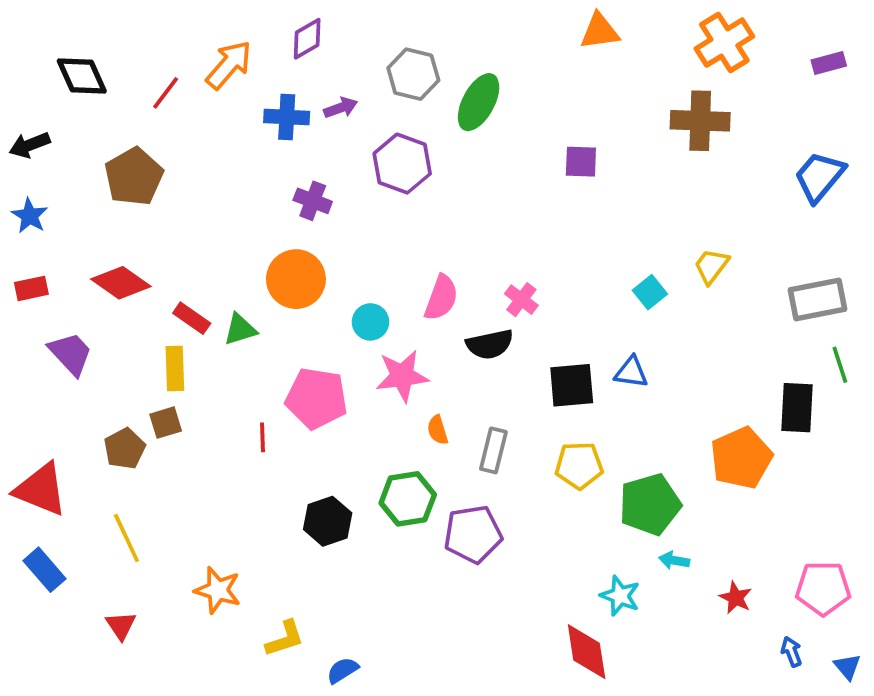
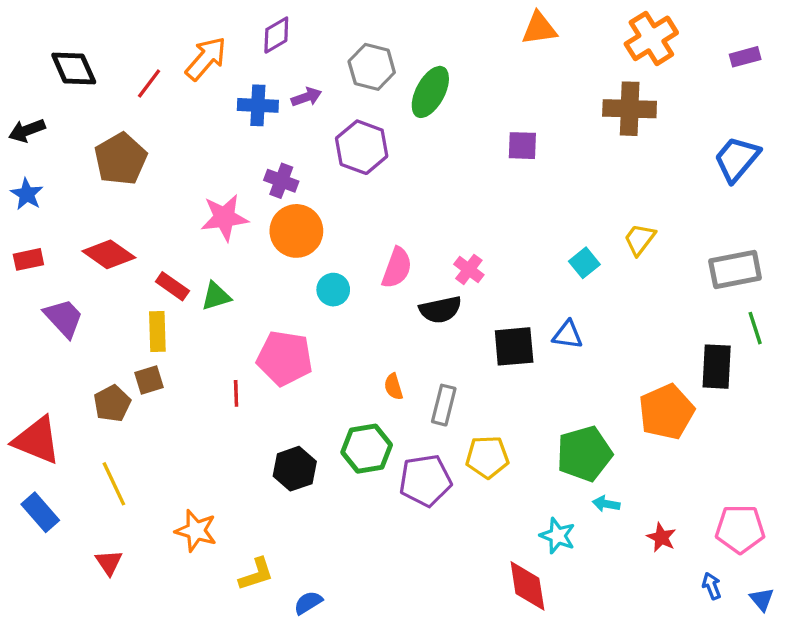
orange circle: (296, 279) -> (296, 231), moved
pink star: (402, 376) -> (224, 218), moved
yellow pentagon: (579, 465) -> (487, 457), moved

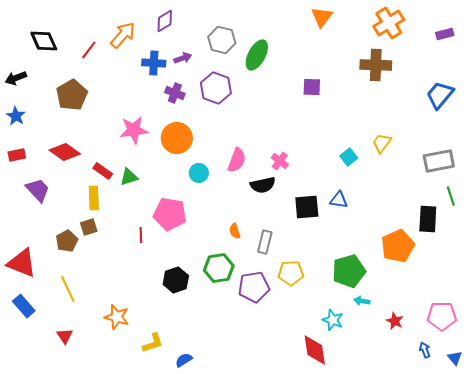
orange triangle: (539, 28) -> (322, 17), turned -45
purple cross: (281, 181) -> (175, 93), moved

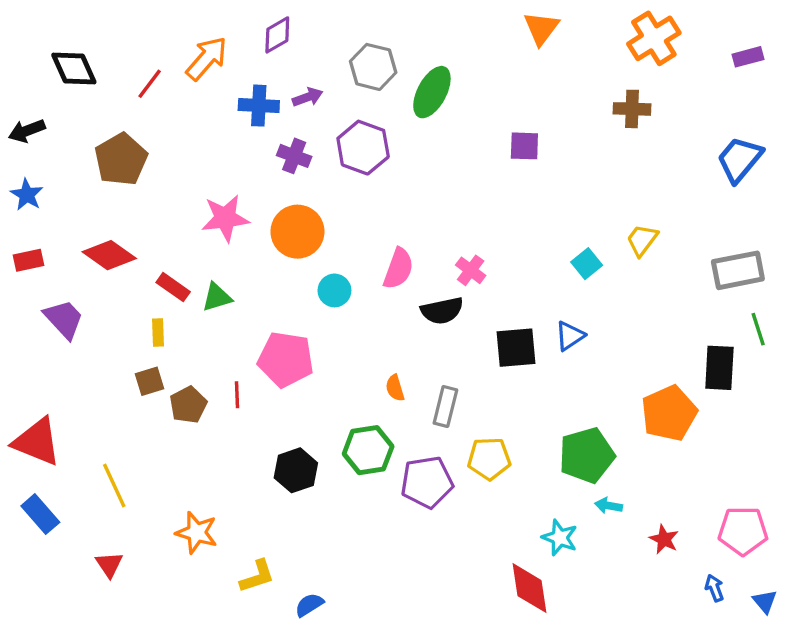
brown cross: (376, 65) -> (632, 109), size x0.7
yellow rectangle: (94, 198) -> (158, 332), size x0.7
blue triangle: (339, 200) -> (570, 336), turned -42
brown pentagon: (67, 241) -> (188, 405), moved

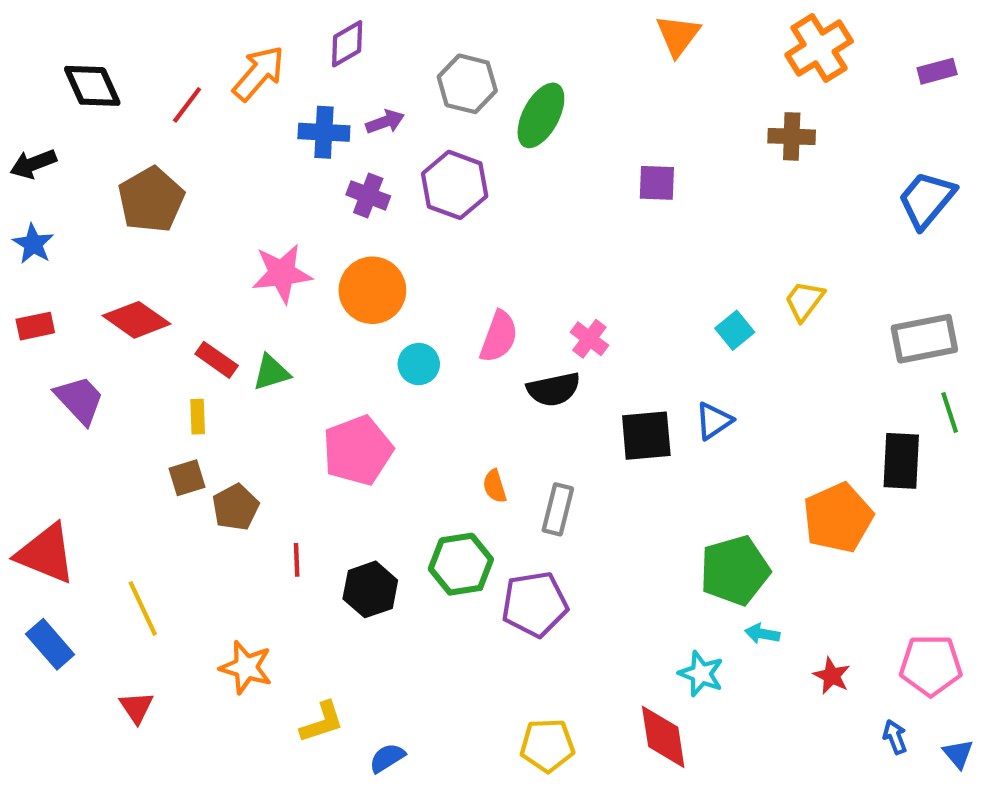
pink pentagon: (286, 359) -> (358, 450), turned -30
red line: (237, 395) -> (297, 560), moved
yellow pentagon: (489, 459) -> (547, 745), moved

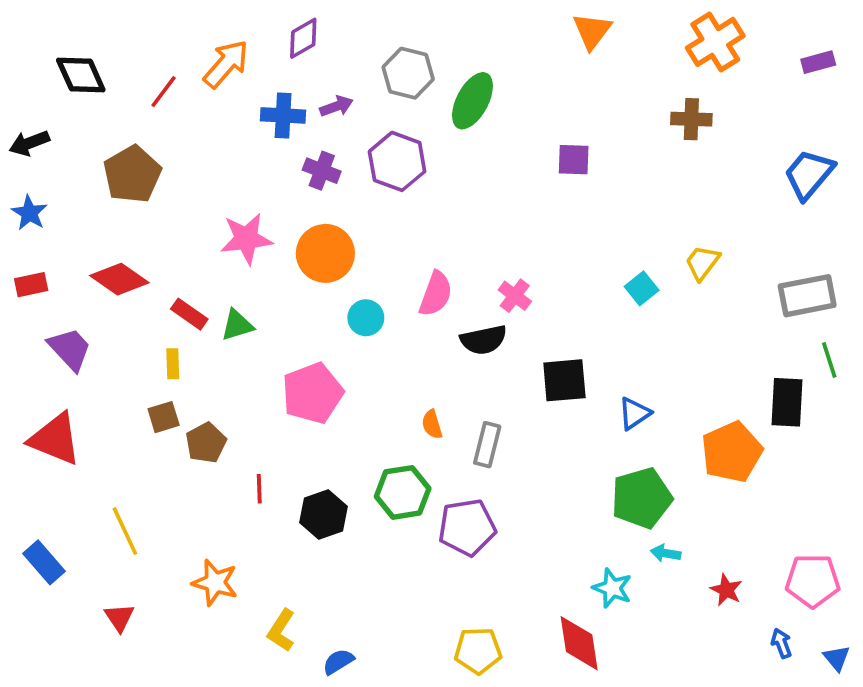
blue triangle: (714, 421) -> (634, 413), moved
red triangle: (46, 554) -> (55, 439), moved
yellow L-shape: (322, 722) -> (281, 630), turned 141

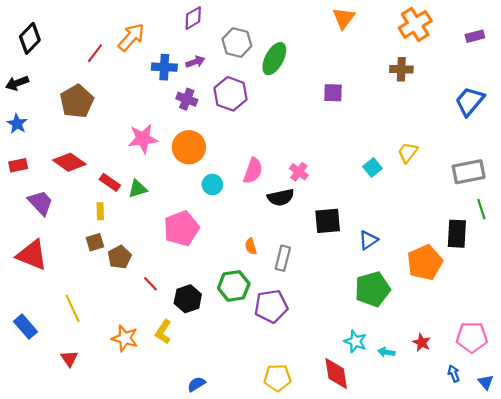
purple diamond: (303, 38) -> (193, 18), moved
black diamond: (81, 75) -> (30, 38), moved, turned 68
red line: (259, 489) -> (150, 284), turned -42
cyan arrow: (666, 553) -> (386, 352), moved
yellow L-shape: (281, 630) -> (163, 332), moved

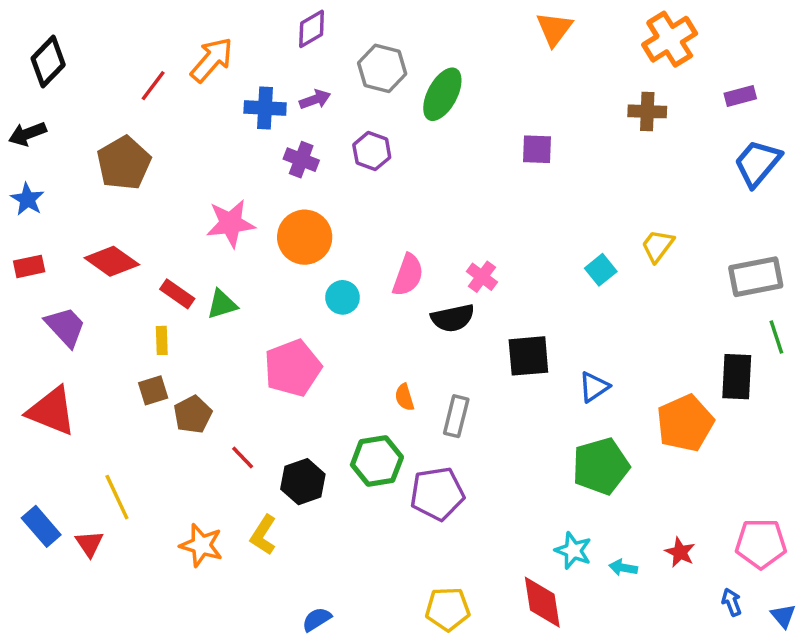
purple rectangle: (475, 36) -> (740, 96), moved
purple hexagon: (231, 94) -> (372, 151), size x0.7
red triangle: (69, 359) -> (89, 544), moved

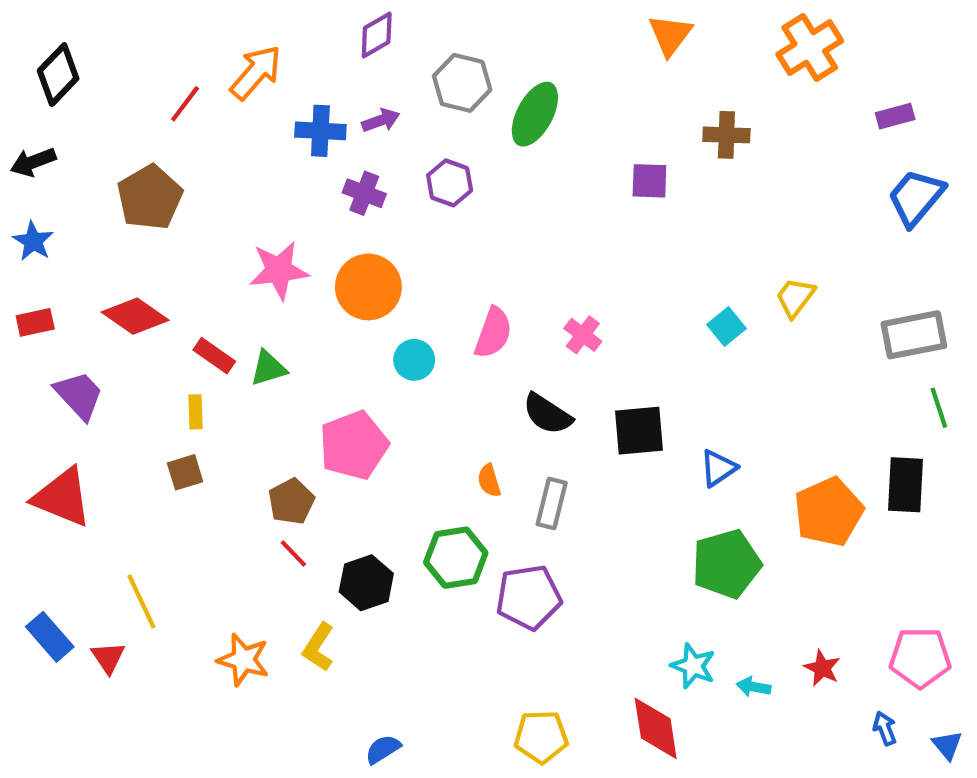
brown cross: (647, 111) -> (726, 135), moved
black semicircle: (453, 318) -> (547, 414), moved, turned 45
black rectangle: (737, 377) -> (906, 485), moved
brown pentagon: (193, 414) -> (291, 501), moved

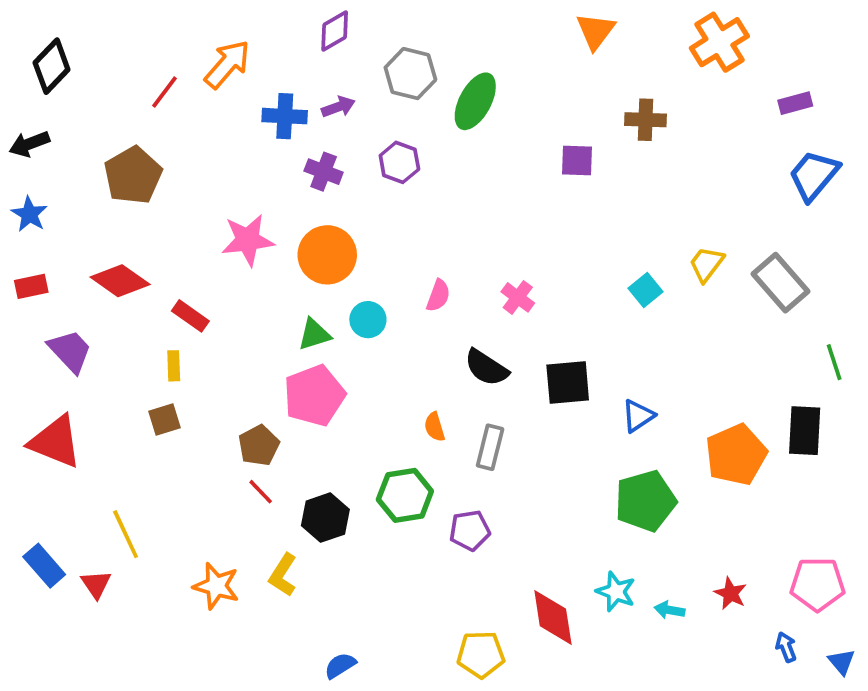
pink semicircle: (493, 333) -> (438, 296), size x0.7
gray rectangle: (914, 335) -> (780, 283), moved, turned 60
green triangle: (268, 368) -> (314, 334), moved
purple pentagon: (529, 597) -> (470, 530), size x0.7
red diamond: (656, 728) -> (553, 617), moved

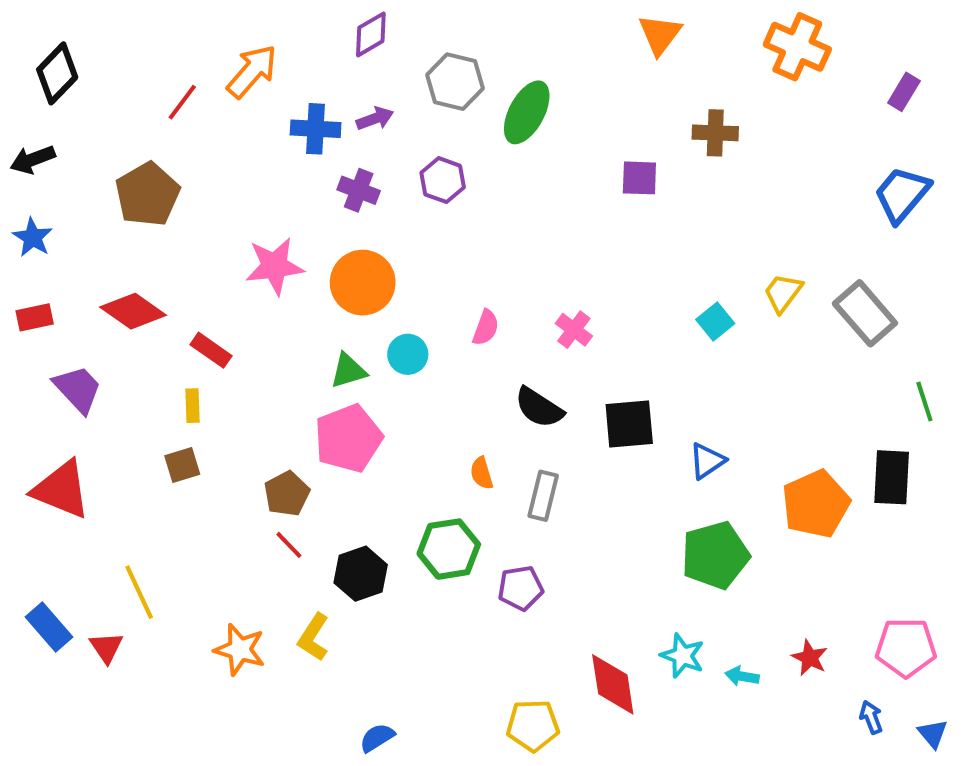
orange cross: (719, 42) -> (797, 47), turned -34
purple rectangle: (795, 103) -> (904, 92), moved, turned -44

